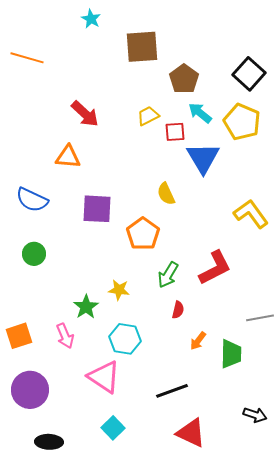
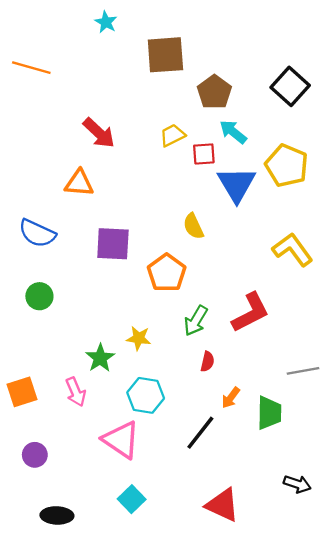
yellow pentagon: (242, 122) -> (287, 166), moved
purple circle: (30, 390) -> (35, 455), size x0.6
black line: (172, 391) -> (200, 433), moved, turned -32

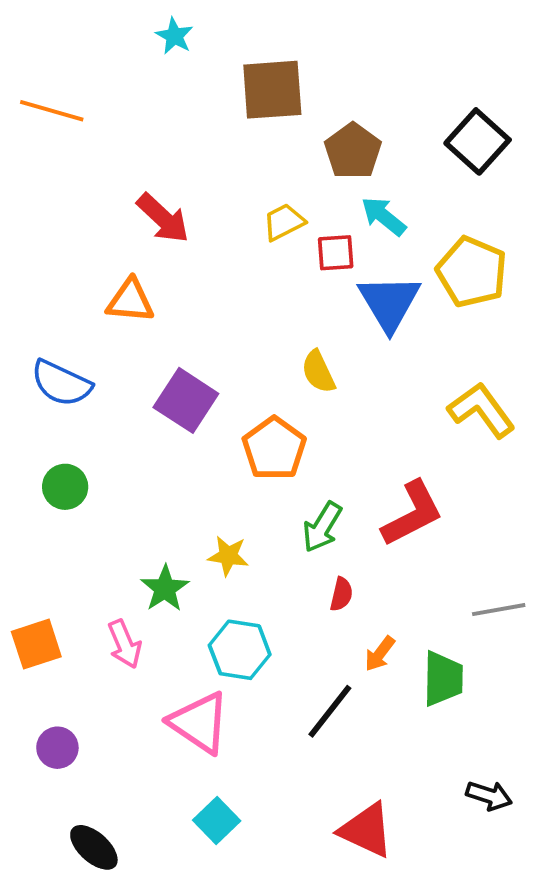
purple square: (113, 244) -> (186, 400), turned 30
black ellipse: (57, 515) -> (94, 847), turned 40

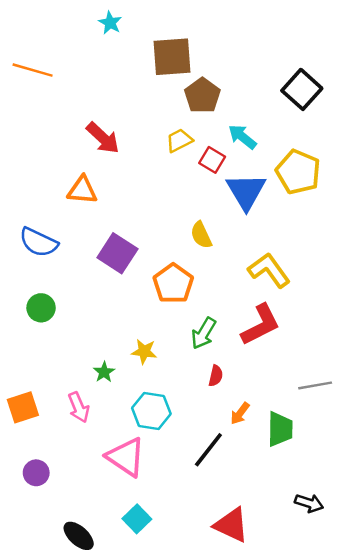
brown pentagon: (353, 151) -> (202, 96), moved
red square: (336, 253) -> (212, 160), turned 35
yellow L-shape: (481, 410) -> (269, 270), moved
green star: (165, 588) -> (104, 372), size x0.7
black ellipse: (94, 847) -> (79, 536), moved

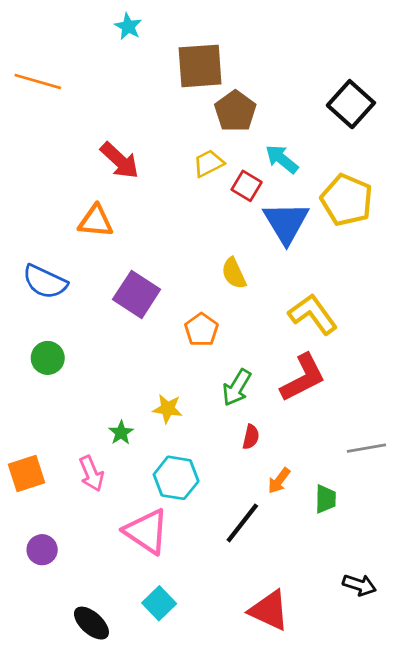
orange pentagon: (173, 284) -> (201, 330), size x0.7
green trapezoid: (280, 429) -> (326, 499), size x0.7

